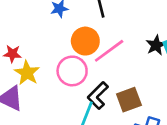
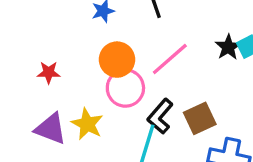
orange circle: (85, 41) -> (117, 60), moved
yellow star: (27, 73) -> (87, 124), moved

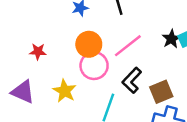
black L-shape: (160, 116) -> (132, 80), moved
brown square: (200, 118) -> (161, 92), moved
purple triangle: (51, 129) -> (23, 92), moved

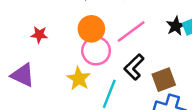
yellow star: (65, 91) -> (79, 79), moved

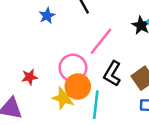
orange circle: (91, 29) -> (78, 86), moved
red star: (39, 35) -> (30, 77), moved

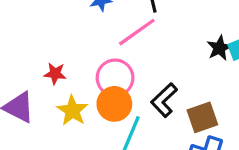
pink line: (101, 41) -> (137, 32), moved
yellow star: (64, 98) -> (72, 111), moved

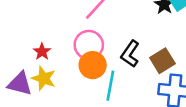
red star: (55, 74) -> (42, 52), turned -30
yellow star: (72, 111) -> (44, 78), moved

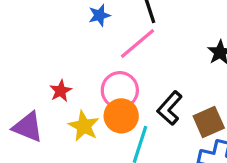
yellow star: (44, 78) -> (84, 126), moved

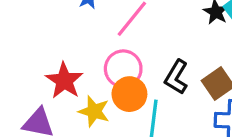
red star: (61, 91) -> (64, 81), size x1.6

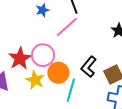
pink circle: (123, 69) -> (43, 55), moved

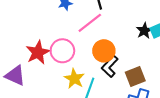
orange circle: (58, 73) -> (104, 51), moved
yellow star: (35, 80) -> (74, 79), moved

